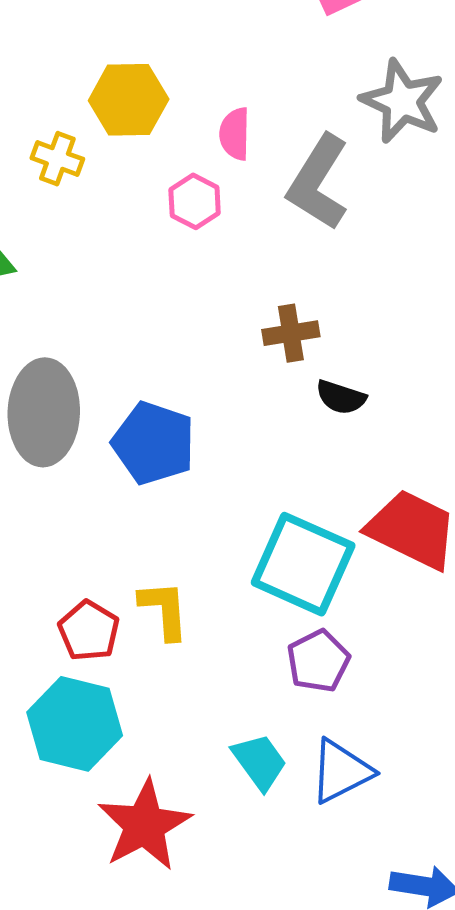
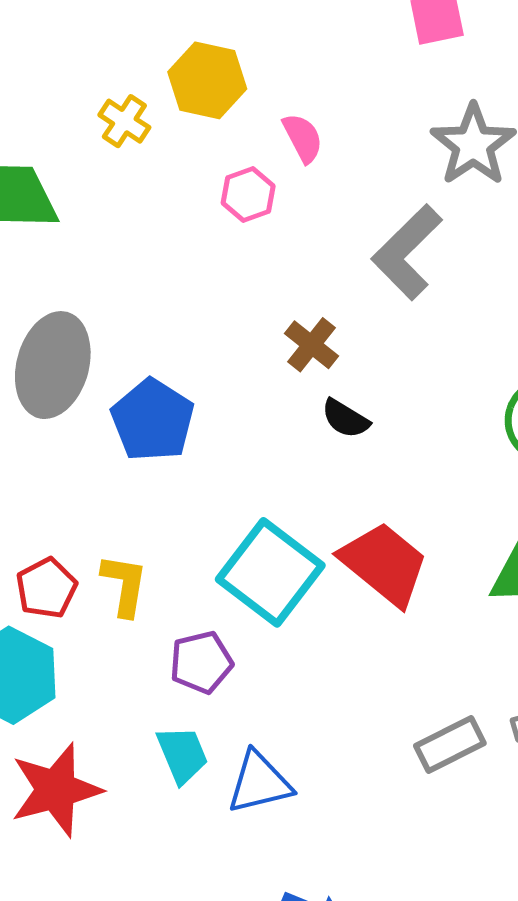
pink semicircle: (235, 134) -> (303, 138), turned 138
gray L-shape: (318, 182) -> (407, 252), moved
brown cross: (291, 333) -> (311, 345), turned 34
purple pentagon: (318, 661) -> (201, 662), moved

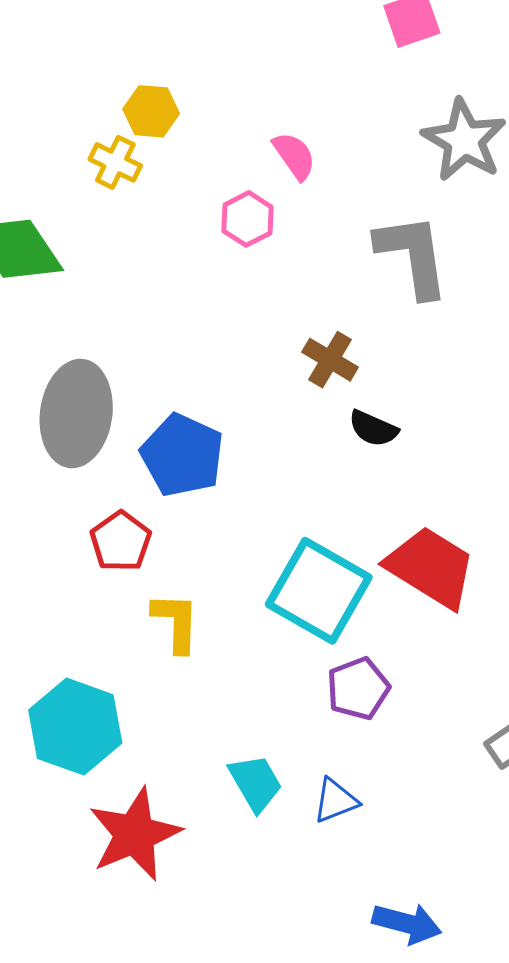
yellow hexagon: (207, 80) -> (151, 111), moved, size x0.7
gray L-shape: (407, 252) -> (413, 255), turned 134
red pentagon: (46, 588) -> (121, 541), moved
purple pentagon: (201, 662) -> (358, 689), moved
blue triangle: (259, 783) -> (336, 801), size x0.7

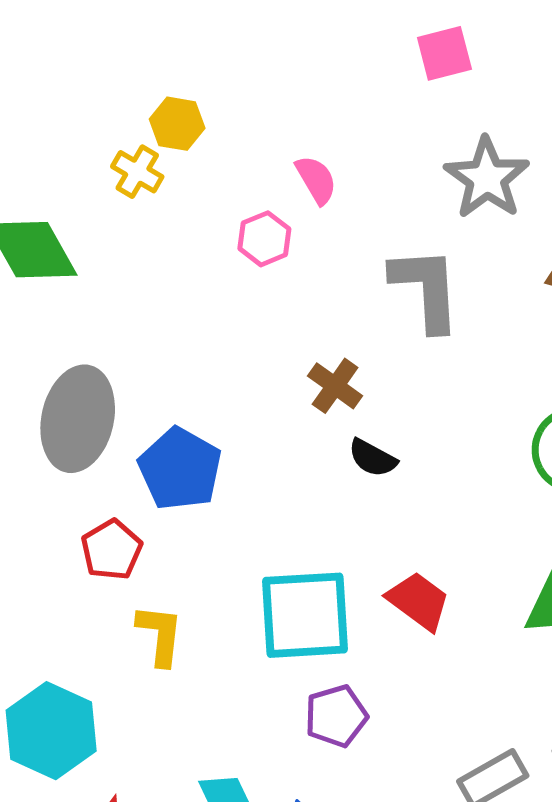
red trapezoid: (431, 567) -> (418, 601), size x0.7
cyan square: (319, 591) -> (305, 615), turned -38

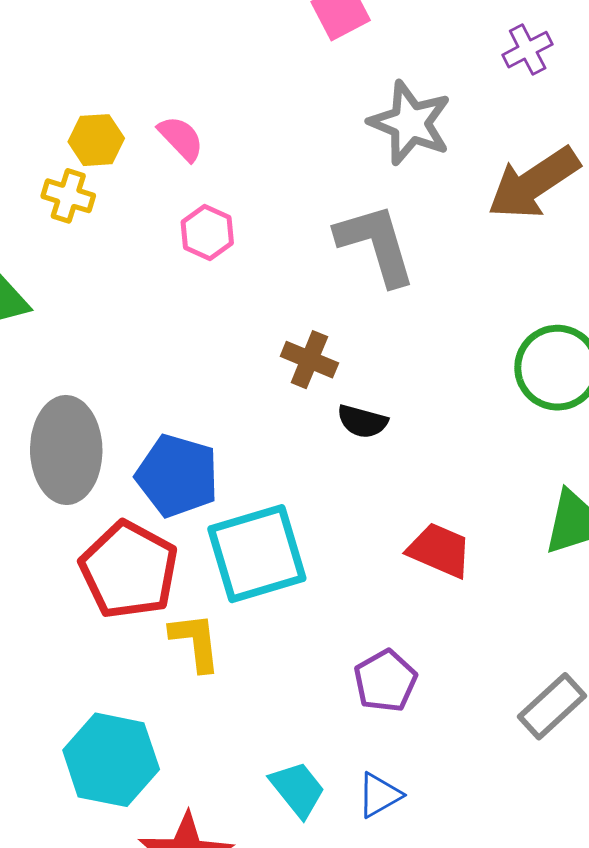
pink semicircle: (316, 180) -> (181, 138), moved
red pentagon: (111, 550) -> (129, 570), size x1.6
cyan square: (305, 615) -> (257, 554), moved

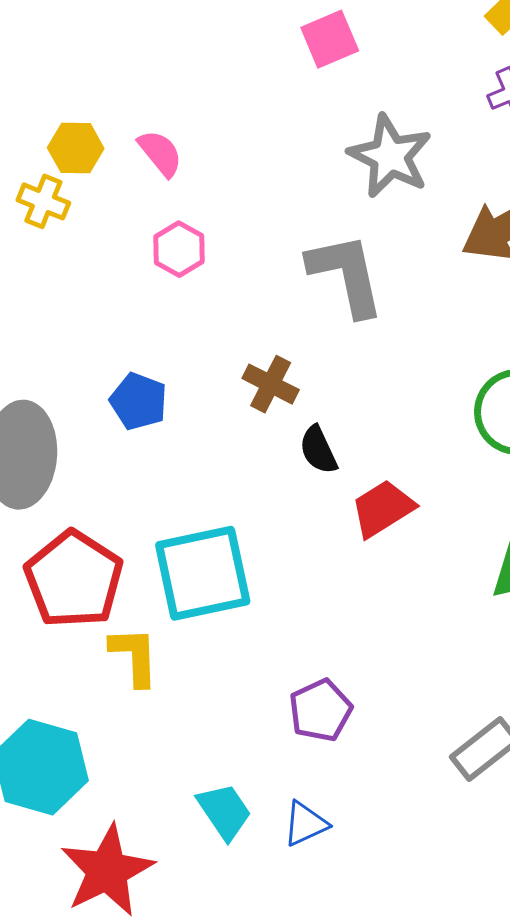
black semicircle: (362, 421) -> (318, 450), turned 45
blue pentagon: (177, 476) -> (139, 401), moved, size x0.7
red trapezoid: (439, 550) -> (383, 509), moved, turned -60

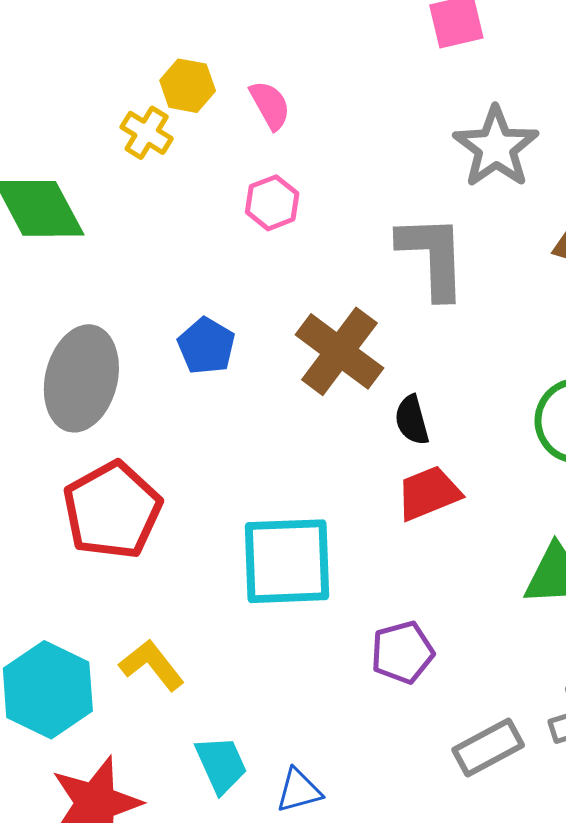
brown cross: (271, 384) -> (339, 351), size x1.6
black semicircle: (318, 450) -> (412, 420), moved
cyan square: (203, 573) -> (287, 561), moved
yellow L-shape: (134, 656) -> (152, 665), moved, turned -46
purple pentagon: (321, 710) -> (402, 652), moved

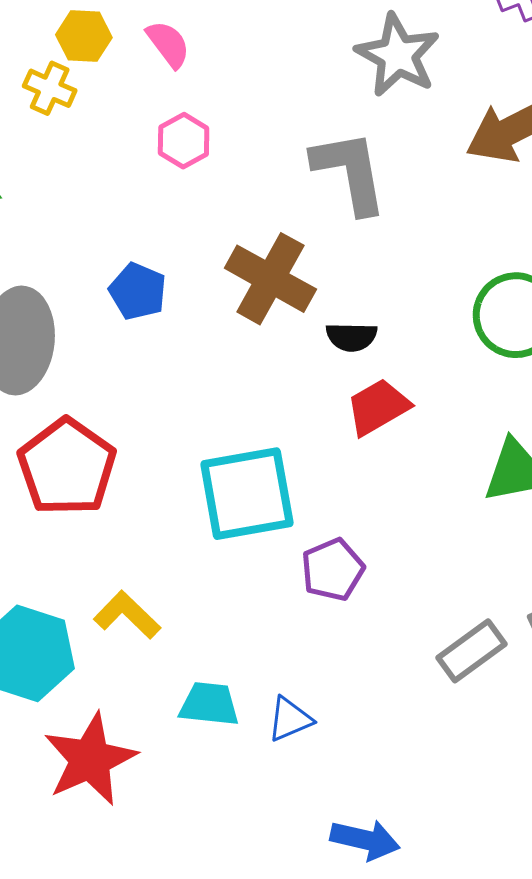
black semicircle: (412, 420) -> (352, 337), turned -66
purple pentagon: (402, 652) -> (333, 570), moved
cyan trapezoid: (221, 765) -> (209, 704), turned -52

